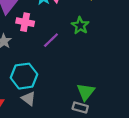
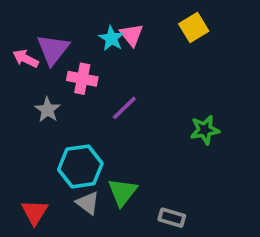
green star: (80, 26) -> (205, 130), moved, turned 30
green triangle: (86, 92) -> (122, 192), moved

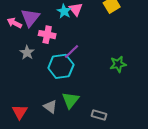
cyan hexagon: (80, 166) -> (61, 66), moved

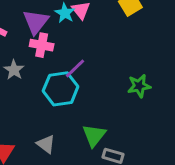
purple triangle: (30, 18) -> (36, 22), moved
green triangle: (70, 100) -> (94, 135), moved

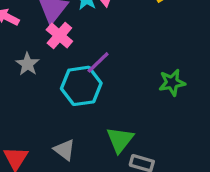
pink cross: (42, 45) -> (59, 35), turned 30

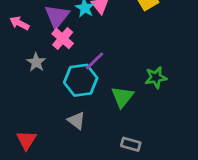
green triangle: (120, 140) -> (122, 97), moved
gray triangle: (64, 150) -> (77, 121), moved

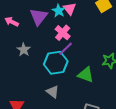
pink cross: (63, 39) -> (63, 33), moved
green triangle: (122, 97) -> (86, 75), turned -48

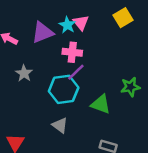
purple triangle: (39, 17) -> (43, 33), turned 30
pink cross: (63, 33) -> (72, 52), turned -35

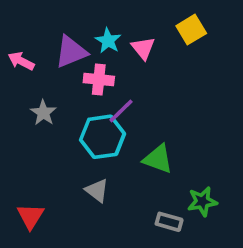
pink triangle: (81, 23) -> (143, 48), moved
pink cross: (72, 52) -> (99, 79), moved
green star: (130, 87) -> (202, 201), moved

